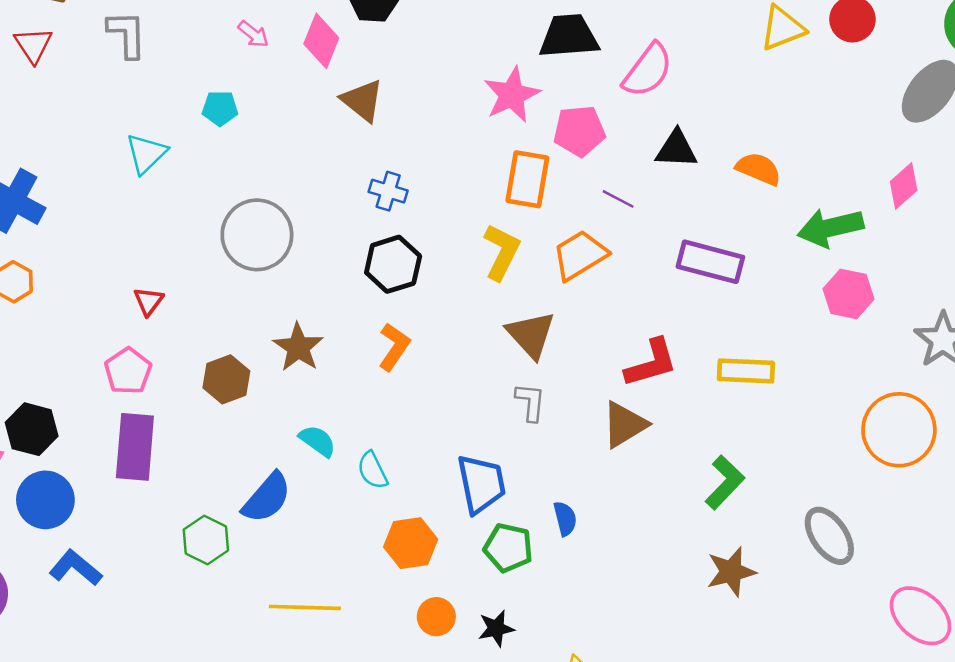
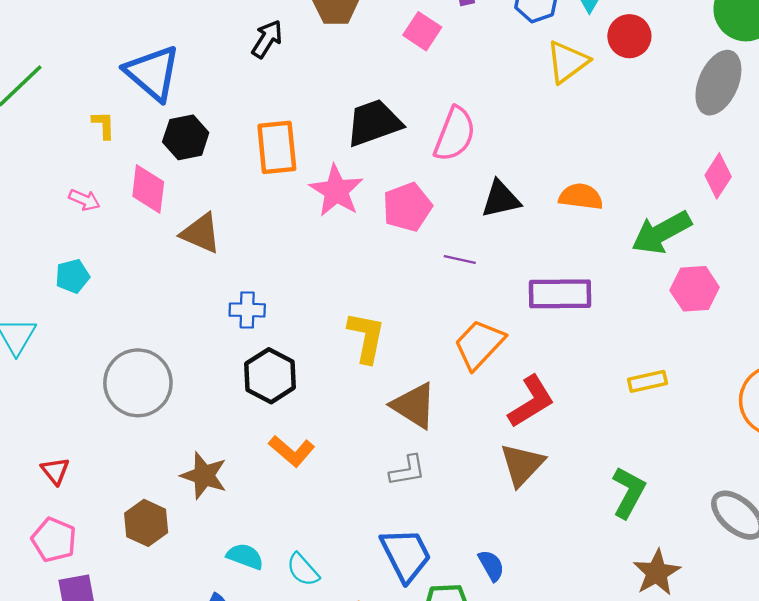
orange rectangle: (527, 179) -> (277, 147), moved
orange trapezoid: (580, 255) -> (479, 344), moved
orange L-shape: (394, 347) -> (292, 451), turned 111
yellow rectangle: (746, 371) -> (647, 381), moved, size x0.7
gray L-shape: (530, 402) -> (407, 471), moved, turned 90

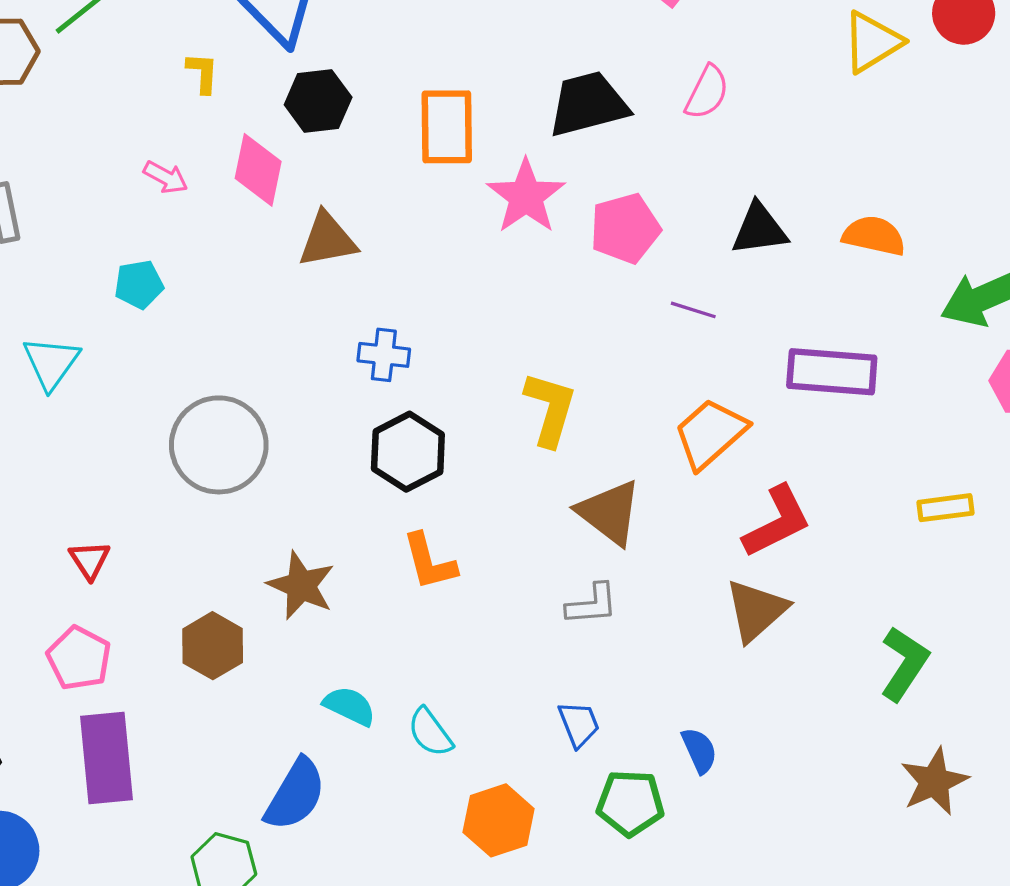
pink semicircle: (455, 134) -> (707, 92), moved, size x0.7
brown triangle: (201, 233) -> (327, 240), turned -39
orange L-shape: (292, 451) -> (429, 562), turned 30
blue trapezoid: (406, 555) -> (579, 724), size x0.6

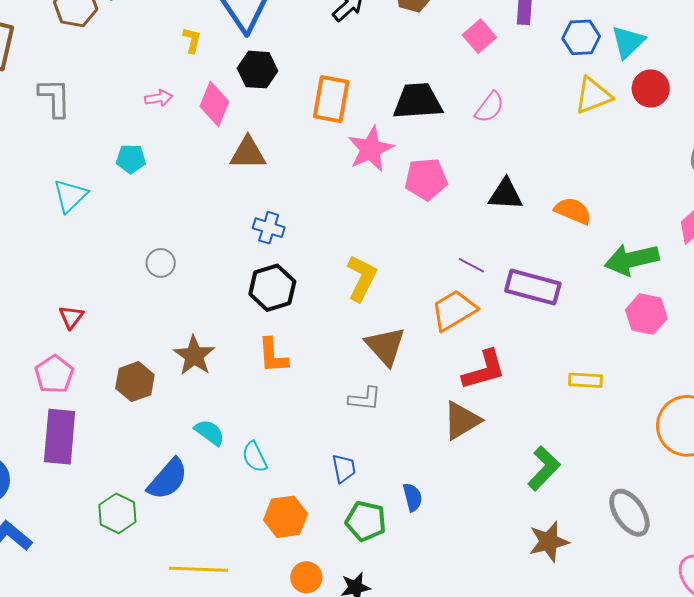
pink arrow: (166, 177) -> (159, 98), turned -48
purple line: (693, 310) -> (471, 265), moved
gray circle: (219, 445) -> (161, 263), size x0.5

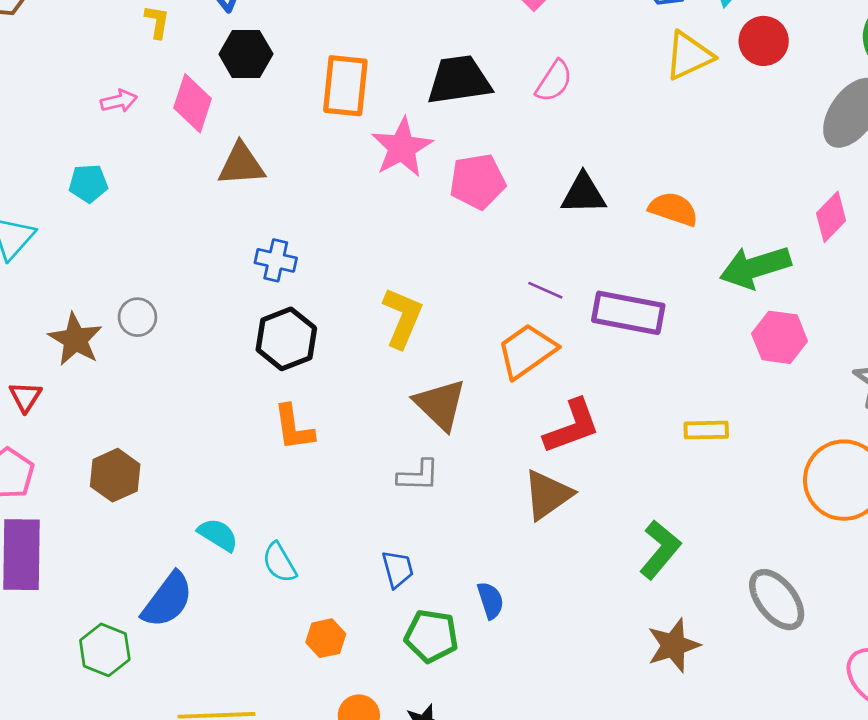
brown star: (194, 356) -> (75, 339), moved
orange hexagon: (286, 517) -> (326, 638), size x0.7

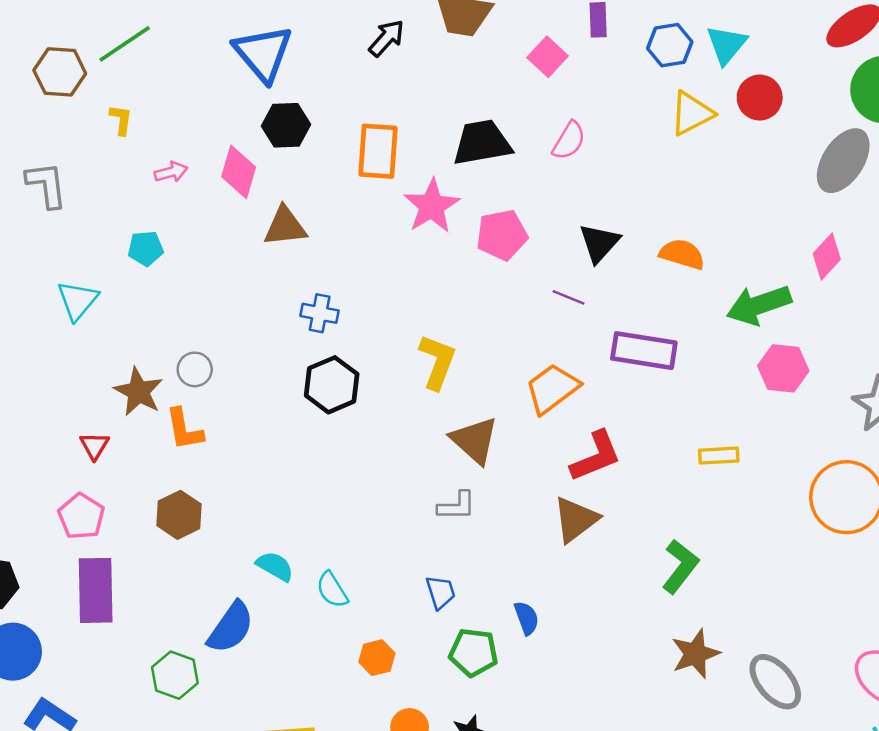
yellow L-shape: (157, 22) -> (121, 120), moved
black triangle: (583, 194) -> (599, 243), turned -45
purple line: (545, 290) -> (569, 297), moved
orange L-shape: (294, 428) -> (184, 429), moved
gray ellipse: (777, 600) -> (775, 682), moved

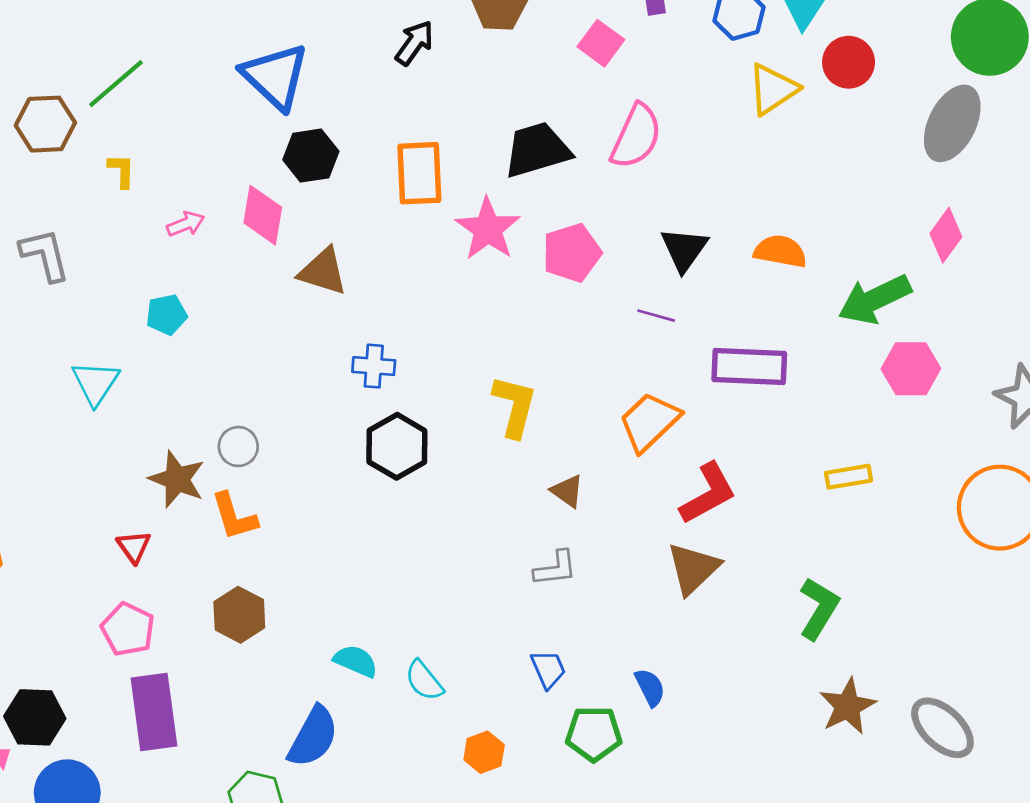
pink semicircle: (569, 141) -> (636, 136), size x1.4
brown triangle: (285, 227) -> (323, 271), turned 30
brown triangle: (475, 440) -> (567, 491), size x0.6

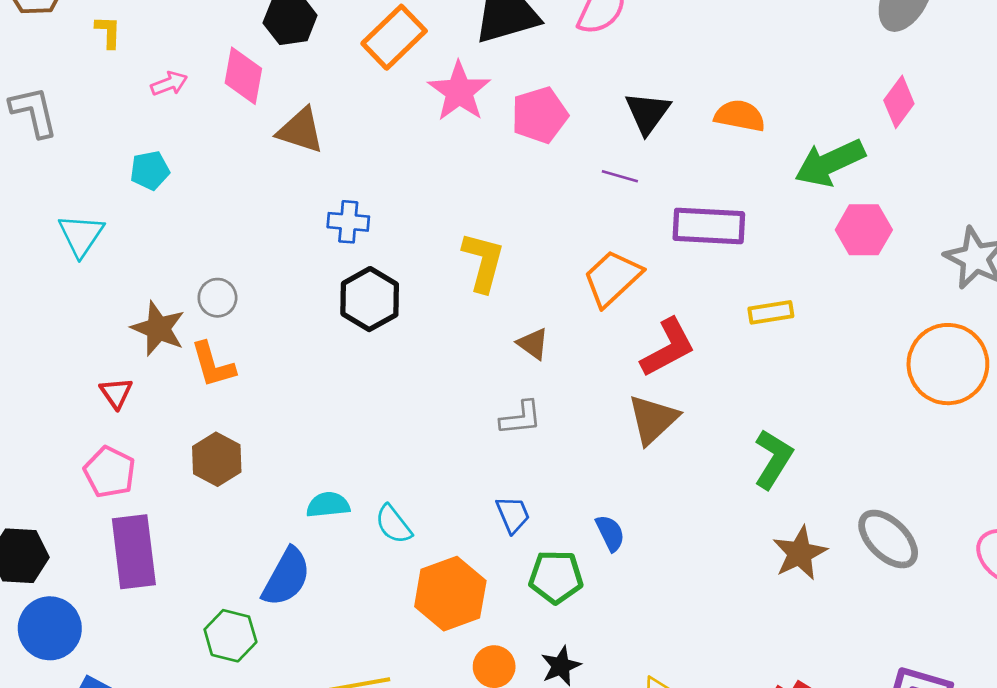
orange rectangle: (419, 173) -> (394, 37), turned 48
yellow rectangle: (849, 477) -> (771, 312), moved
cyan semicircle: (356, 661) -> (328, 505), turned -30
gray ellipse: (942, 728) -> (888, 539), moved
orange hexagon: (484, 752) -> (450, 594), size x1.8

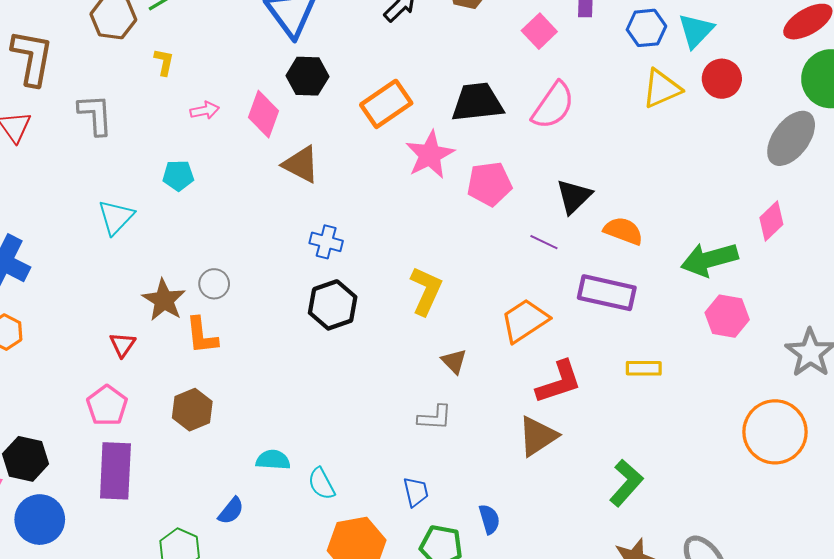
orange semicircle: (740, 116) -> (623, 231), moved
blue semicircle: (286, 577) -> (231, 511), size x0.6

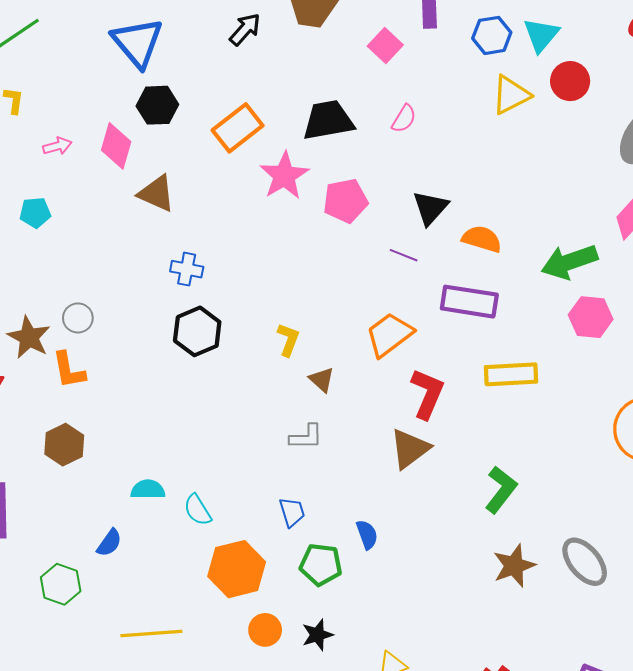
pink semicircle: (553, 106) -> (404, 119), size x0.6
yellow L-shape: (426, 291) -> (288, 340), moved, size x0.7
yellow rectangle: (644, 368) -> (511, 374), size x1.5
red L-shape: (559, 382) -> (427, 394), turned -45

